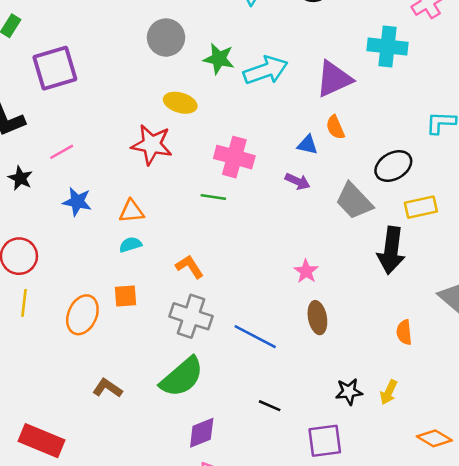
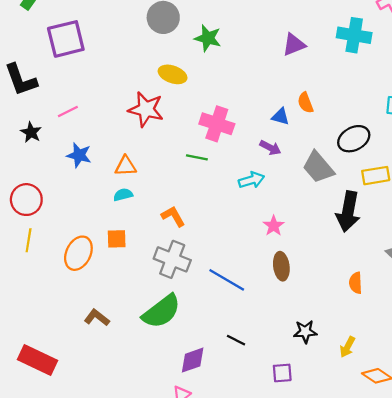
cyan arrow: (266, 70) -> (251, 180), moved, size x0.7
purple triangle: (334, 79) -> (294, 45), moved, size x0.7
yellow arrow: (389, 392) -> (347, 347), moved
purple diamond: (202, 433) -> (193, 360), moved
purple square: (325, 441) -> (282, 373), size x0.7

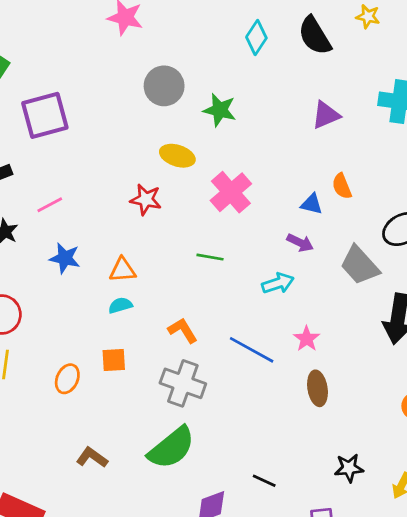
red star: (146, 109) -> (146, 199), size x0.7
pink cross: (217, 124) -> (231, 192), moved, turned 32
orange ellipse: (78, 253) -> (67, 379), size x0.7
blue line: (227, 280) -> (252, 350), moved

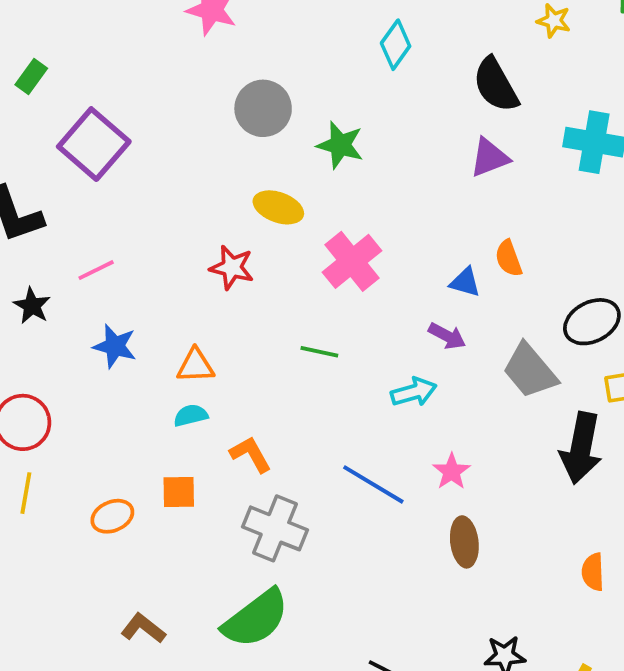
black semicircle: (315, 36) -> (496, 85), moved
purple square: (45, 115) -> (94, 144), turned -36
orange L-shape: (183, 330) -> (251, 454), moved
orange ellipse: (67, 379) -> (112, 516), turned 40

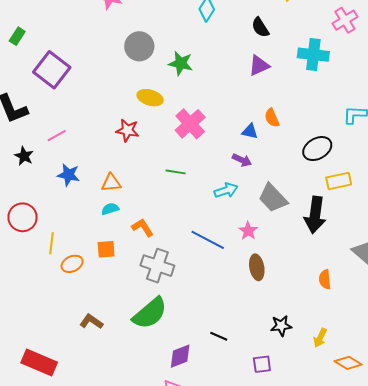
black semicircle: (496, 85) -> (260, 27), size x0.7
gray trapezoid: (530, 371) -> (273, 198), moved
yellow line: (26, 493) -> (51, 243), moved

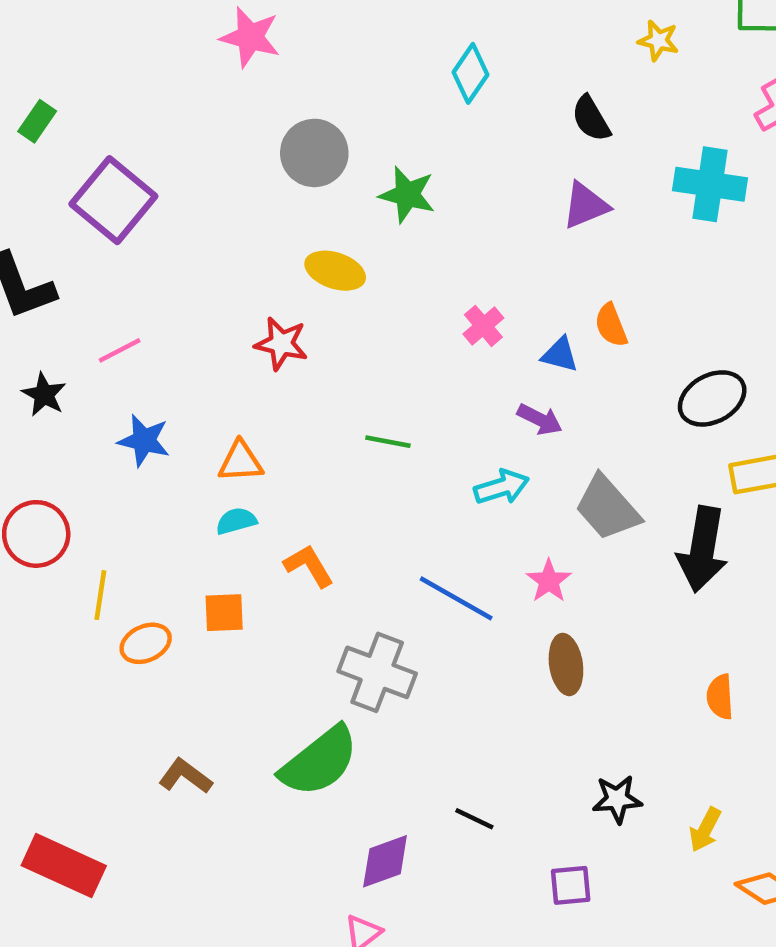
pink cross: (190, 124) -> (483, 326), moved, size x0.6
gray cross: (157, 266) -> (377, 672), moved

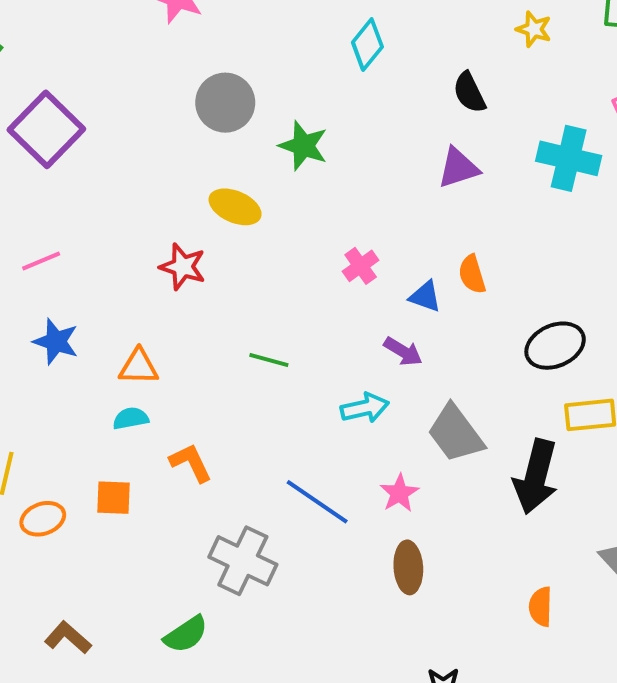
green semicircle: (319, 761) -> (186, 634), size x0.6

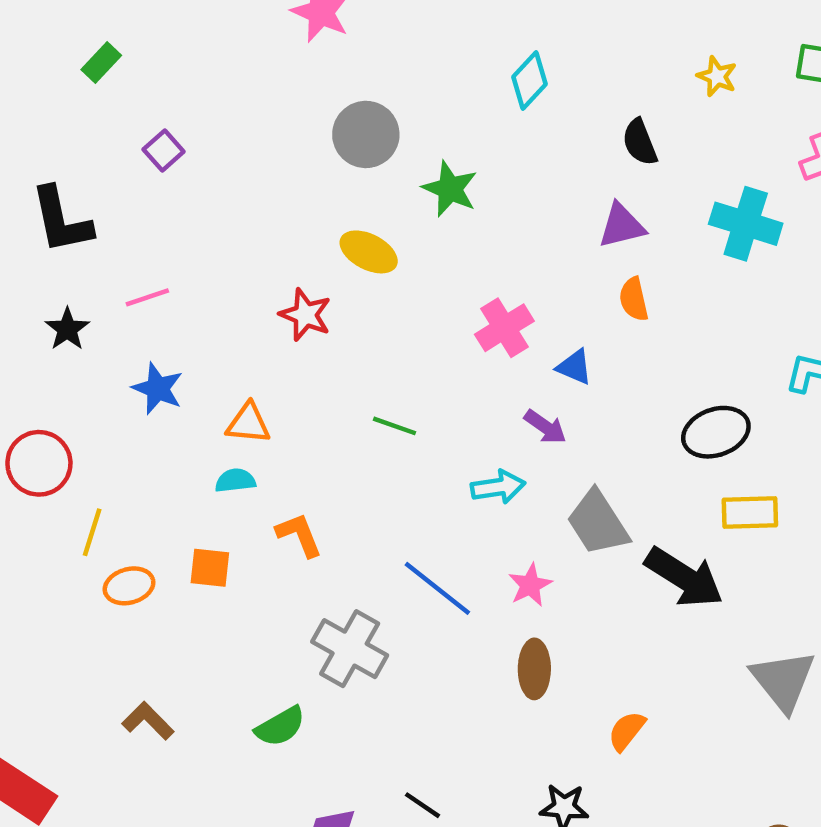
purple square: (46, 129) -> (164, 150), size x0.5
pink cross: (361, 266) -> (504, 328), size x1.4
orange semicircle: (472, 274) -> (634, 299), moved
black arrow: (536, 477) -> (684, 577), turned -76
orange semicircle: (541, 607) -> (627, 731), moved, turned 33

